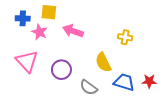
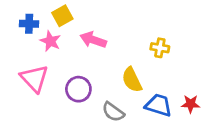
yellow square: (49, 12) -> (62, 16), turned -35

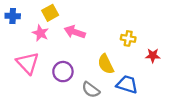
blue cross: (29, 24) -> (13, 16), moved
red star: (191, 104) -> (153, 56), moved

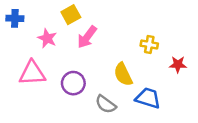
yellow square: (50, 13) -> (71, 15), moved
pink arrow: (75, 32) -> (87, 37), turned -72
pink triangle: (28, 63) -> (32, 73), turned -50

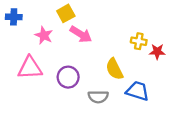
pink arrow: (87, 37) -> (81, 34), turned -95
red star: (178, 64) -> (157, 52), moved
gray semicircle: (106, 104) -> (98, 97), turned -36

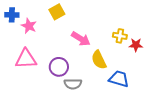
pink arrow: (81, 34) -> (81, 39), moved
pink star: (44, 35) -> (29, 26), moved
gray semicircle: (98, 97) -> (73, 84), moved

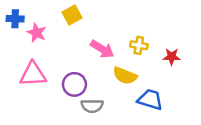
yellow cross: (120, 36) -> (139, 45), moved
yellow semicircle: (99, 60) -> (125, 76), turned -42

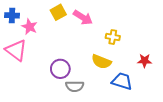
pink arrow: (102, 49) -> (83, 17), moved
red star: (172, 57) -> (145, 61), moved
pink triangle: (33, 74) -> (16, 50), moved, turned 40

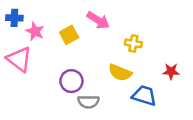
yellow square: (58, 12) -> (69, 35), moved

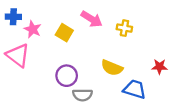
yellow square: (69, 35) -> (64, 33), turned -30
yellow cross: (133, 43) -> (124, 28), moved

